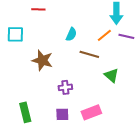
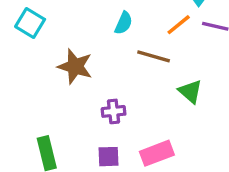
cyan square: (15, 34) -> (30, 23), turned 30

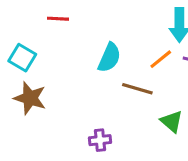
cyan semicircle: (124, 23) -> (109, 58), size x1.4
brown star: (75, 66) -> (30, 98), moved

